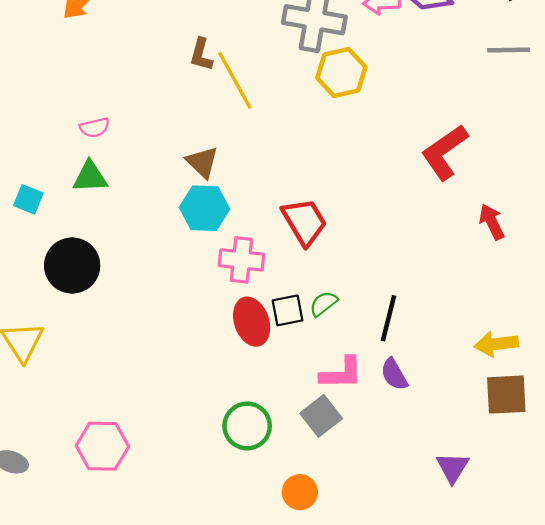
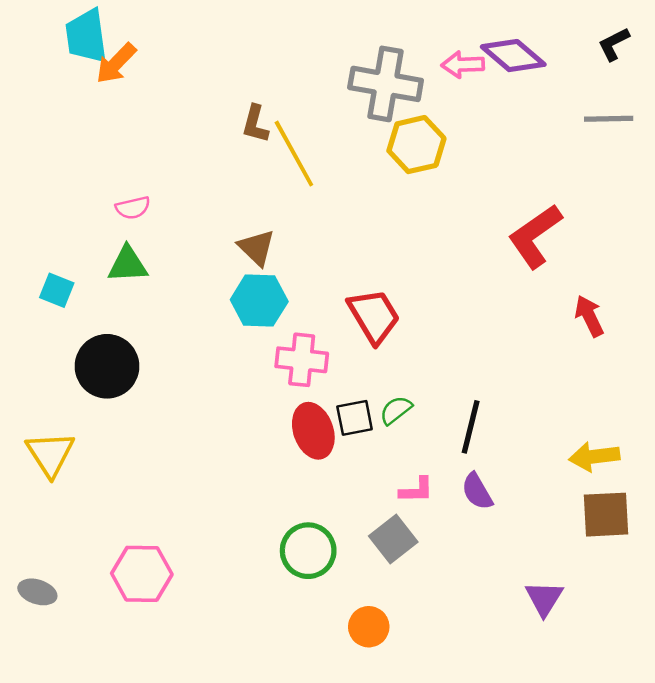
pink L-shape: (341, 373) -> (416, 490), size x0.7

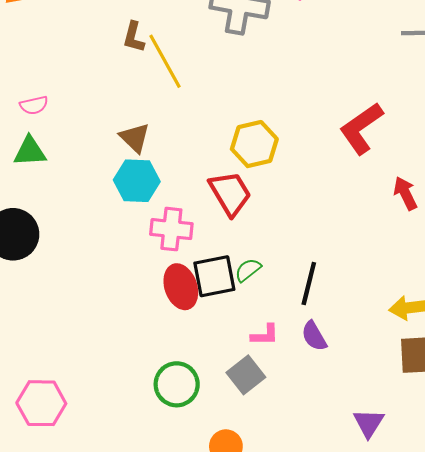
yellow hexagon: (416, 145) -> (254, 144), moved
black square: (355, 418) -> (214, 276), size x1.4

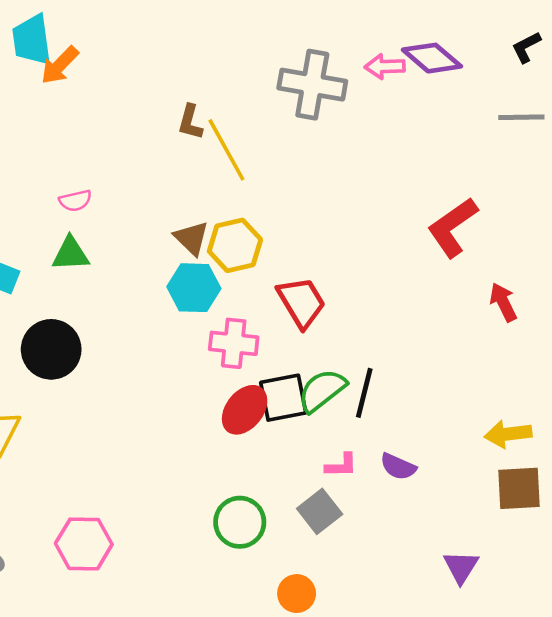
yellow hexagon: (254, 144) -> (235, 245), moved
green semicircle: (248, 270) -> (322, 390), size x1.6
black line: (309, 284) -> (364, 393), moved
red ellipse: (181, 287) -> (245, 410), turned 57
purple semicircle: (314, 336) -> (398, 467), turned -36

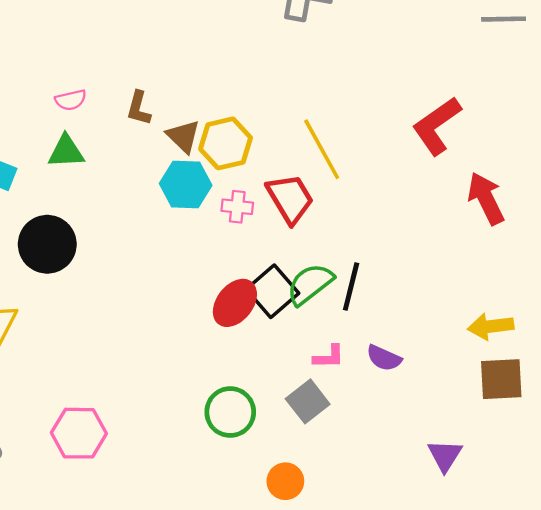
brown L-shape: (190, 122) -> (139, 108), moved
yellow line: (226, 150) -> (322, 149), moved
red arrow: (503, 302) -> (486, 199), size x1.4
pink cross: (234, 343) -> (237, 207), moved, size x0.7
black square: (283, 398) -> (272, 291), turned -30

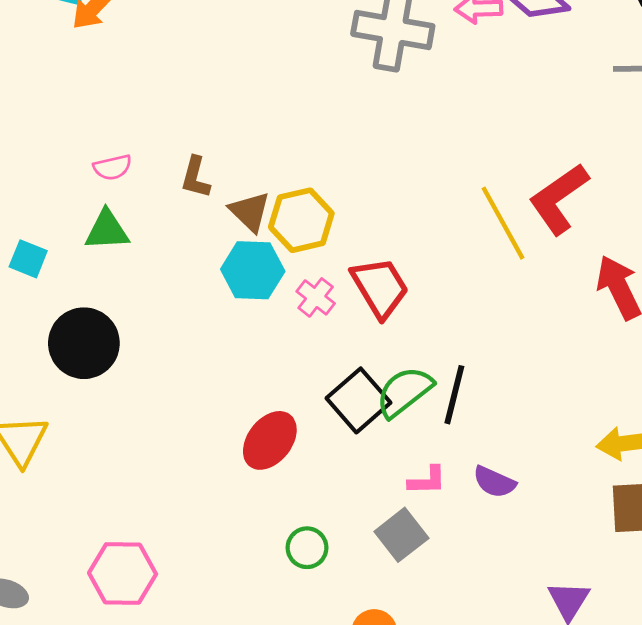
yellow line: (322, 149) -> (503, 223), moved
pink cross: (237, 207) -> (316, 297), turned 32
red ellipse: (235, 303) -> (270, 440), moved
green circle: (230, 412) -> (307, 548), size x0.7

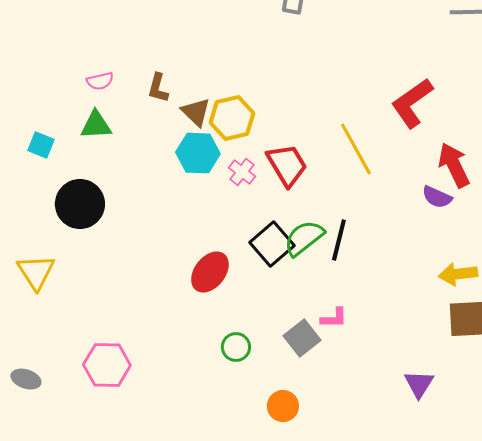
yellow line: (503, 223) -> (356, 149), moved
pink L-shape: (427, 480) -> (334, 318), moved
purple semicircle: (494, 482) -> (437, 197), moved

